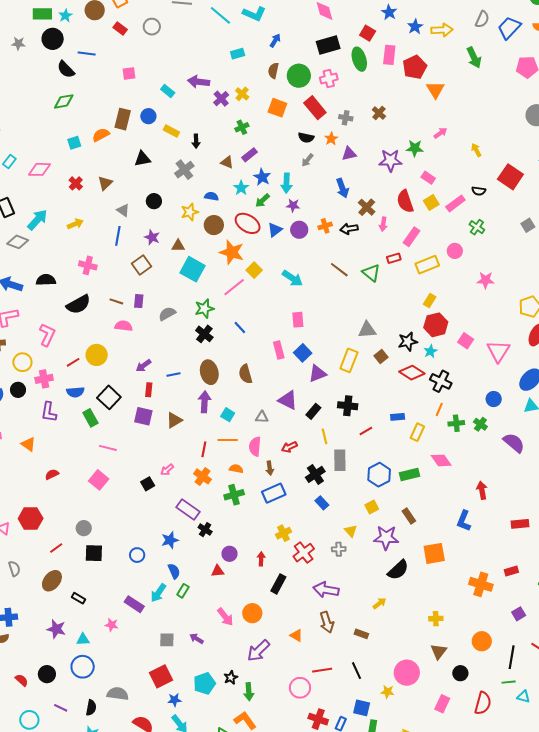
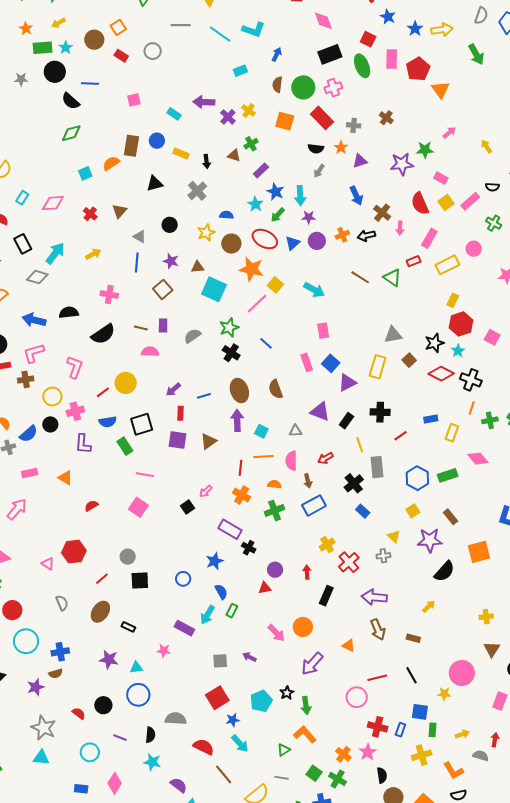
brown triangle: (227, 162) -> (234, 155), moved
black square: (109, 397) -> (142, 424), turned 35

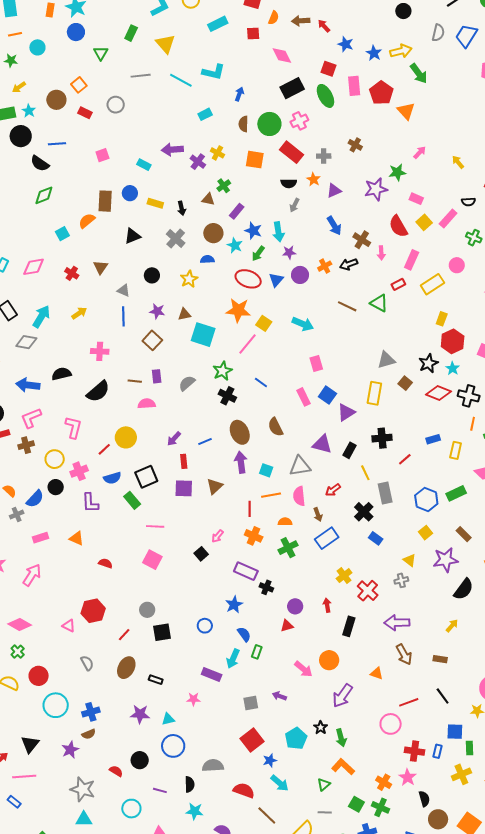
green arrow: (476, 54) -> (419, 73), moved
brown circle: (231, 244) -> (213, 233), moved
gray triangle: (296, 431) -> (300, 466), size x1.6
red semicircle: (91, 506) -> (105, 563), turned 56

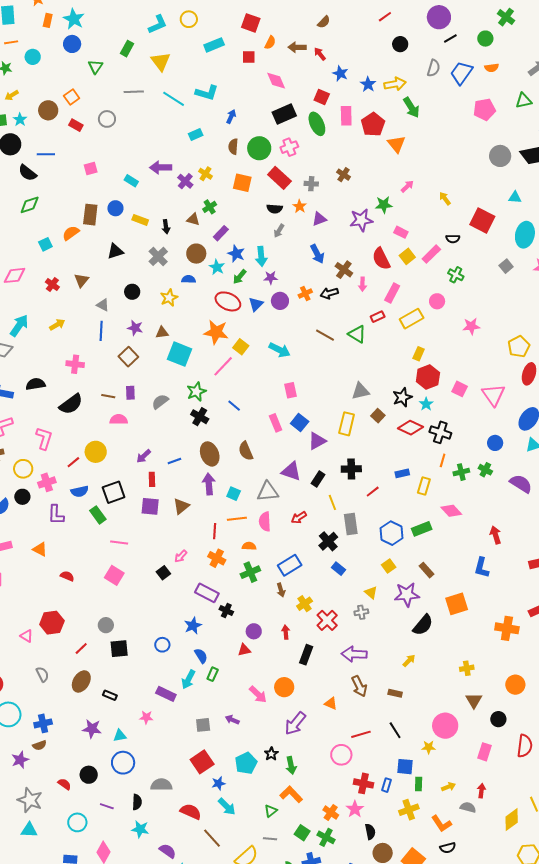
brown arrow: (318, 514) -> (281, 590), moved

